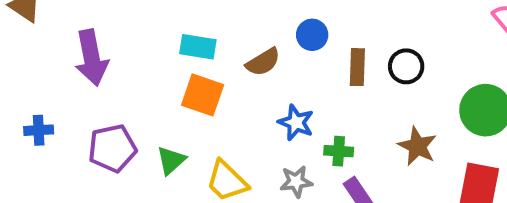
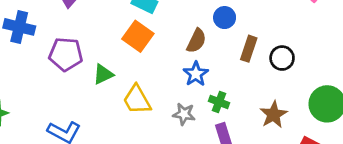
brown semicircle: (263, 62) -> (196, 41), moved, turned -50
blue cross: (39, 130) -> (19, 27), size x1.5

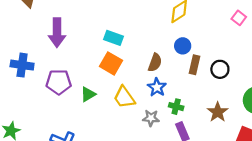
blue circle: (225, 18) -> (183, 46), moved
yellow trapezoid: (137, 100) -> (124, 97), moved

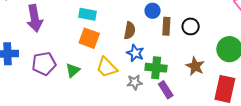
green cross: (176, 107) -> (156, 68), size x1.5

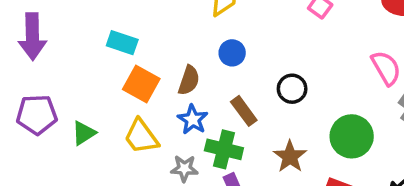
brown rectangle: (166, 26) -> (244, 111), moved, turned -48
orange square: (89, 38) -> (141, 84), moved

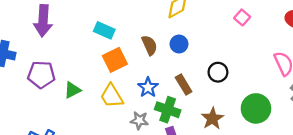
brown semicircle: (189, 80) -> (149, 45), moved, turned -48
orange square: (141, 84) -> (115, 60), turned 30

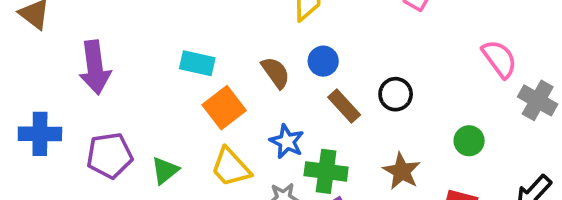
brown rectangle: (184, 85) -> (344, 106), moved
green circle: (256, 108) -> (469, 141), size x0.6

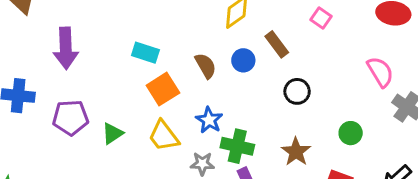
brown rectangle: (344, 106) -> (277, 44), moved

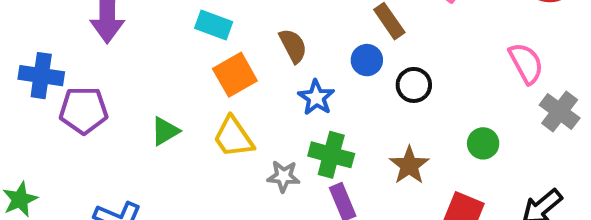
blue circle: (243, 60) -> (367, 60), moved
purple pentagon: (70, 118) -> (84, 110), moved
blue star: (209, 120) -> (316, 97), moved

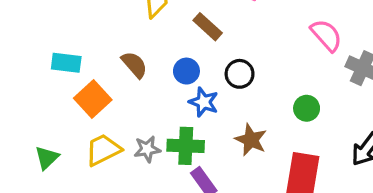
blue circle: (367, 60) -> (186, 71), moved
blue star: (316, 97) -> (204, 102), moved
yellow trapezoid: (233, 137) -> (103, 150), turned 111
gray star: (284, 176) -> (147, 149), moved

